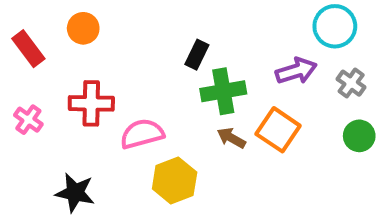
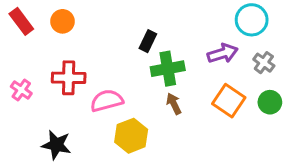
red rectangle: (28, 49) -> (21, 21), moved
orange square: (278, 130) -> (229, 101), moved
brown arrow: (231, 138) -> (174, 104), turned 35

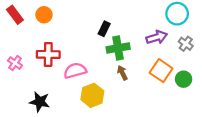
green circle: (270, 102) -> (184, 79), moved

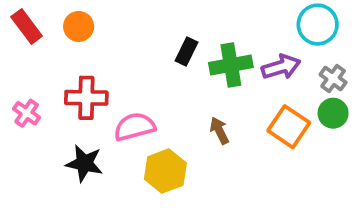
green cross: (118, 48) -> (231, 65), moved
green circle: (184, 79) -> (333, 113), moved
black star: (40, 102) -> (84, 163), moved

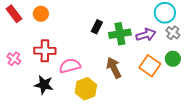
gray cross: (333, 78) -> (173, 33), moved
brown arrow: (219, 131) -> (114, 68), size x1.5

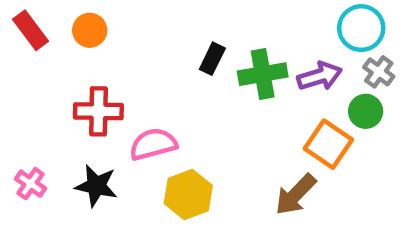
pink cross: (14, 59) -> (31, 184), moved
green circle: (173, 59) -> (366, 111), moved
brown arrow: (114, 68) -> (296, 195), moved, turned -110

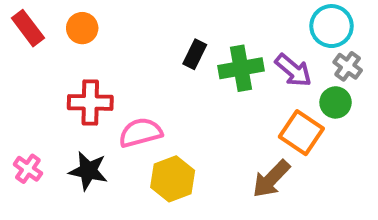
purple arrow: (320, 76) -> (293, 70), turned 57

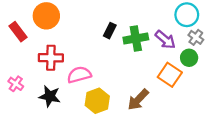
red rectangle: (28, 28) -> (18, 32), moved
orange circle: (82, 28) -> (46, 16), size x1.5
pink cross: (28, 169) -> (16, 84), moved
brown arrow: (271, 179) -> (138, 100), moved

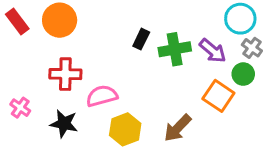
red rectangle: (18, 32) -> (17, 22), moved

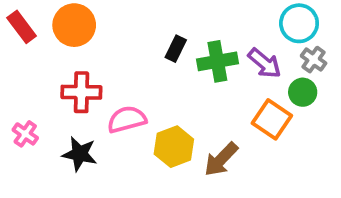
yellow hexagon: (125, 129) -> (174, 147), moved

